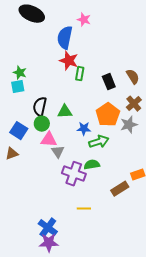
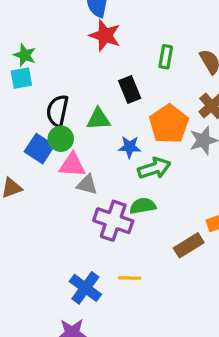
green rectangle: (80, 74) -> (166, 57), moved
black rectangle: (109, 82) -> (130, 90), moved
blue square: (19, 131) -> (39, 149), moved
gray triangle: (58, 152) -> (87, 185), turned -40
blue cross: (48, 228) -> (85, 288), moved

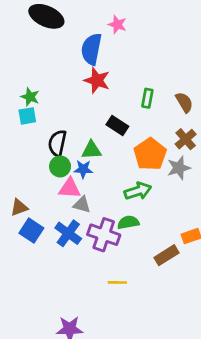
black rectangle: (130, 90) -> (117, 125), turned -35
blue star: (130, 147) -> (83, 169), moved
blue square: (39, 149) -> (31, 231), moved
blue cross: (85, 288) -> (68, 233), moved

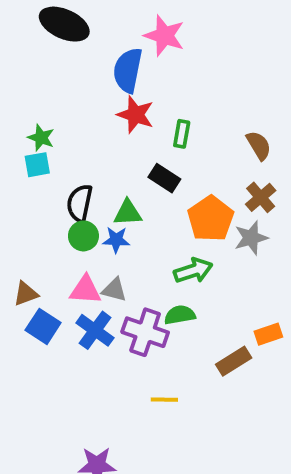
pink star: (117, 25) -> (164, 36), size x1.5
green rectangle: (147, 98) -> (182, 134), moved
pink triangle: (70, 188) -> (85, 290), moved

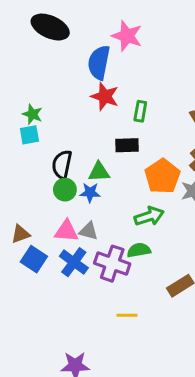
black rectangle: (164, 178) -> (127, 145), turned -35

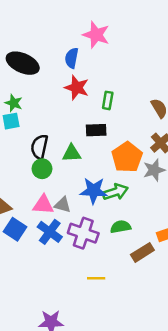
black ellipse: (50, 27) -> (23, 63), moved
blue semicircle: (99, 62) -> (72, 58), size x0.7
blue star: (90, 193) -> (94, 191), moved, size x1.5
green semicircle: (139, 250) -> (121, 227), moved

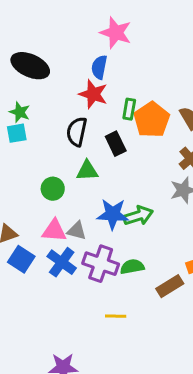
blue semicircle: (72, 58) -> (99, 67), moved
black rectangle: (96, 130) -> (116, 144), turned 66
black semicircle: (39, 147) -> (77, 132), moved
orange pentagon: (127, 157) -> (152, 120), moved
green semicircle: (121, 227) -> (132, 267), moved

